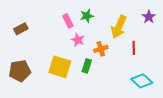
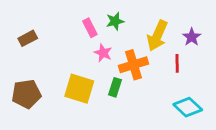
purple star: (149, 17) -> (192, 37), moved
orange cross: (101, 49) -> (134, 65), size x1.5

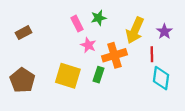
brown pentagon: (26, 94) -> (22, 80), turned -30
cyan diamond: (188, 107) -> (161, 78), moved, turned 55

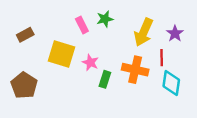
pink star: (88, 45) -> (90, 62), moved
orange cross: (114, 55) -> (135, 70), moved, turned 30
yellow square: (68, 76) -> (61, 54), moved

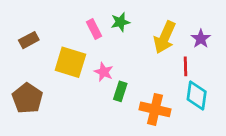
orange cross: (135, 70) -> (155, 109), moved

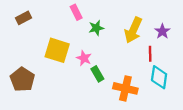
green star: (120, 22) -> (96, 28), moved
pink rectangle: (94, 29) -> (76, 12), moved
brown rectangle: (29, 40) -> (24, 18), moved
green rectangle: (120, 91) -> (97, 74), turned -48

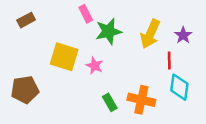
green star: (96, 28) -> (108, 31), size x1.5
green rectangle: (97, 74) -> (110, 102), moved
brown pentagon: (22, 79) -> (25, 90), turned 30

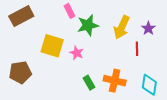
brown rectangle: (26, 20) -> (21, 16), size x1.6
cyan diamond: (179, 87) -> (149, 85), moved

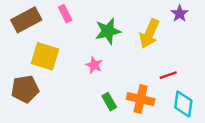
pink rectangle: (69, 11) -> (65, 14), moved
purple star: (148, 28) -> (180, 14), moved
yellow square: (52, 46) -> (45, 56), moved
red line: (137, 49) -> (168, 75), moved, turned 72

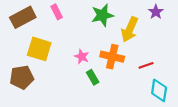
green star: (108, 31) -> (102, 15), moved
orange cross: (141, 99) -> (112, 57), moved
green rectangle: (109, 102) -> (93, 77), moved

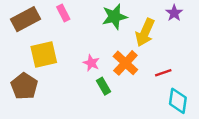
yellow square: (39, 49) -> (44, 54), turned -30
orange cross: (112, 57) -> (125, 63), turned 30
brown pentagon: (22, 77) -> (24, 86), turned -30

